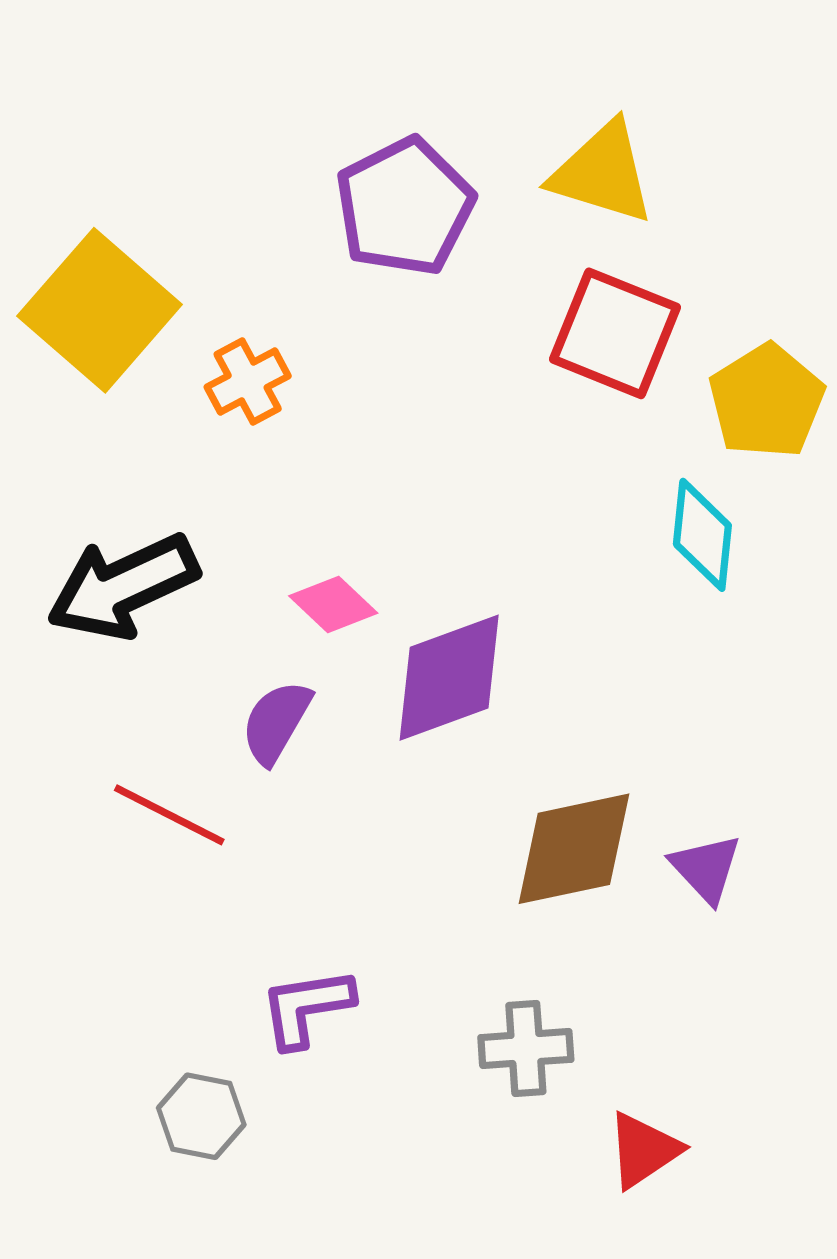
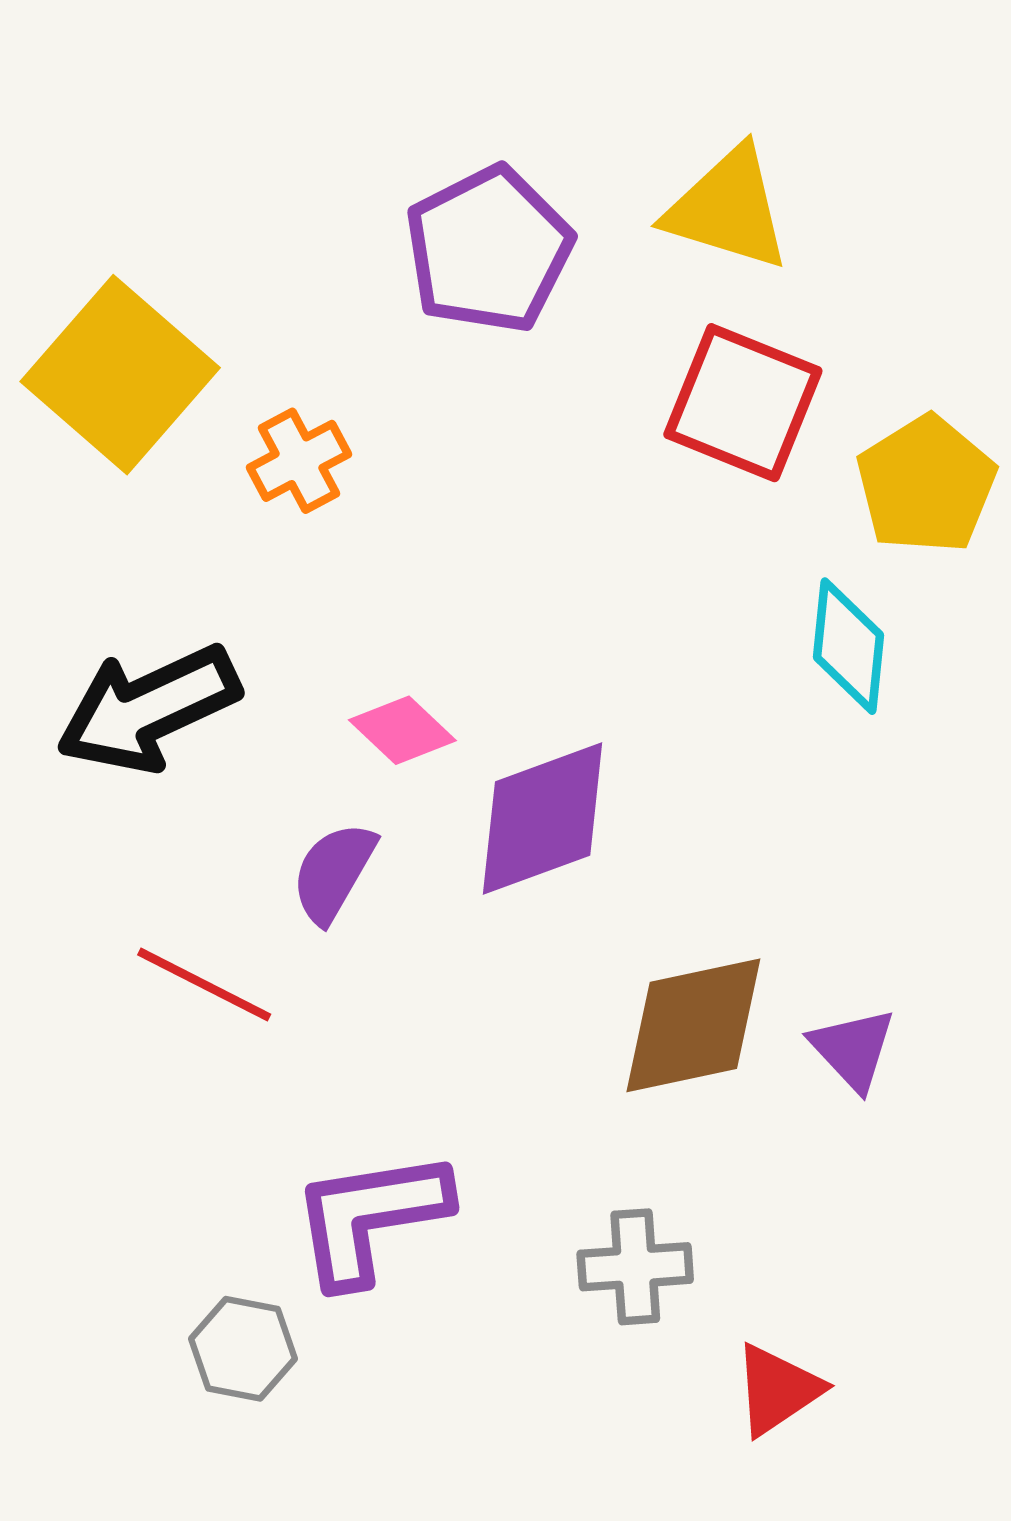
purple L-shape: (306, 1007) -> (370, 1217), size x1.4

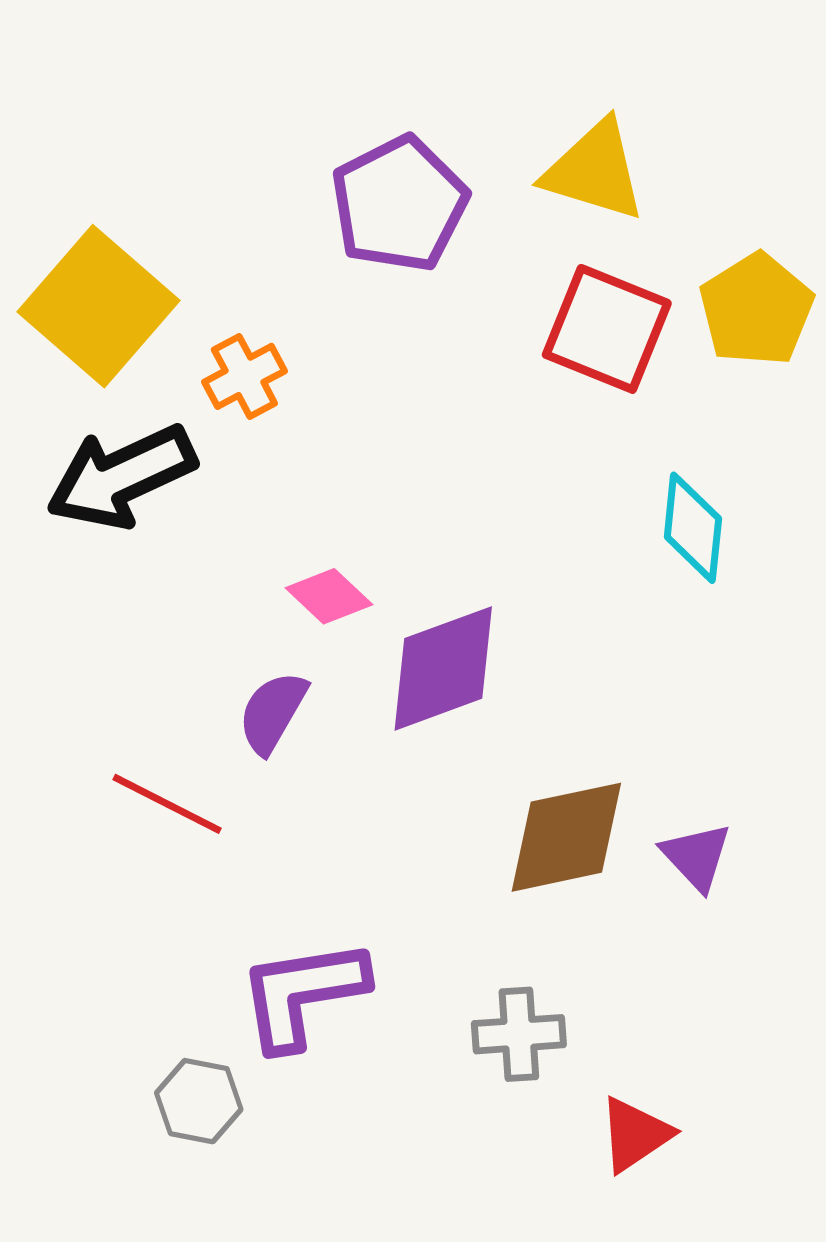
yellow pentagon: (926, 485) -> (756, 310), moved
black arrow: (148, 709) -> (121, 477), moved

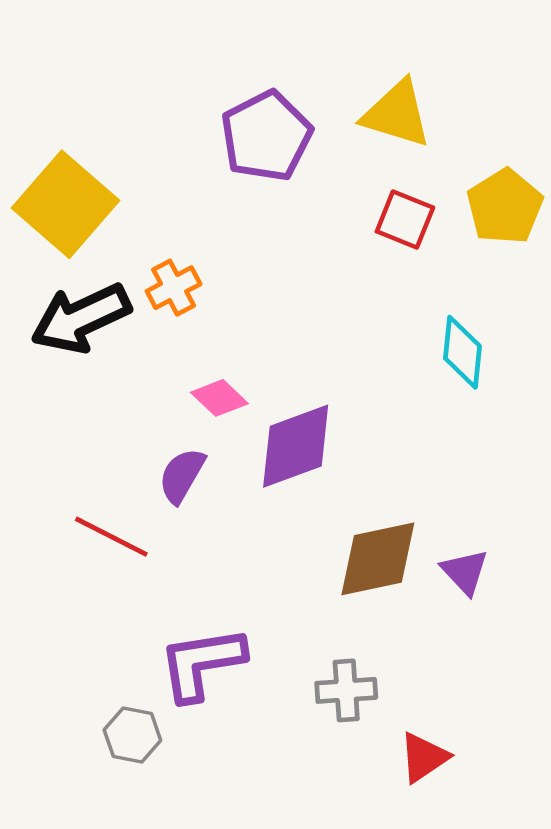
red square: (607, 329) -> (405, 219), size x0.7
orange cross: (244, 376) -> (174, 288), moved

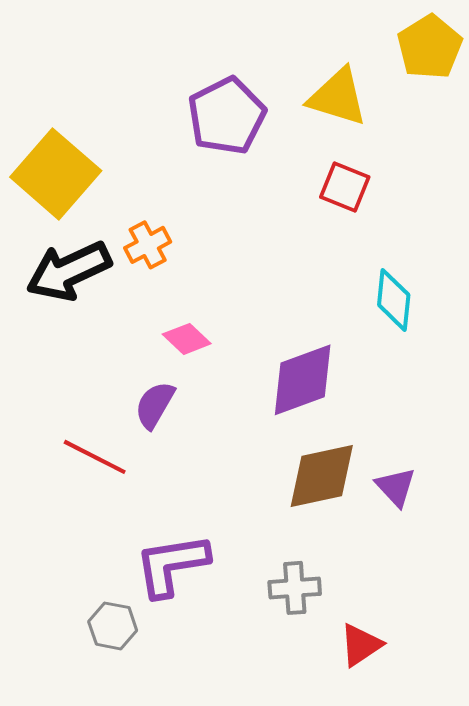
yellow pentagon: (505, 207) -> (430, 47), moved
purple diamond: (296, 446) -> (303, 380), moved

